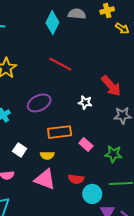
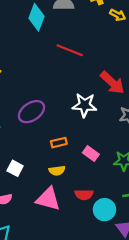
red line: (60, 64) -> (70, 50), moved
white star: (85, 102) -> (85, 105), size x1.5
orange rectangle: (60, 132) -> (59, 143), size x0.6
yellow semicircle: (47, 155) -> (57, 171), moved

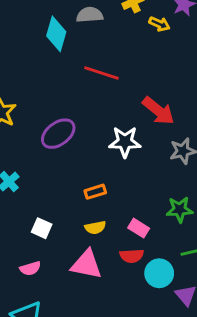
purple ellipse: (31, 112) -> (58, 134), moved
pink rectangle: (91, 154) -> (139, 228), moved

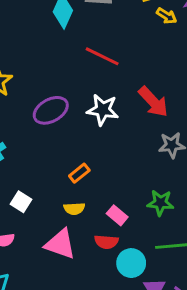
white star: (125, 142) -> (103, 110), moved
orange rectangle: (95, 192) -> (79, 173), turned -30

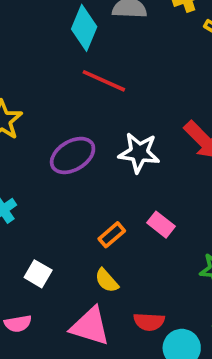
red line: (102, 56) -> (104, 81), moved
yellow semicircle: (74, 209) -> (107, 280), turned 54
pink rectangle: (117, 215) -> (161, 225), moved

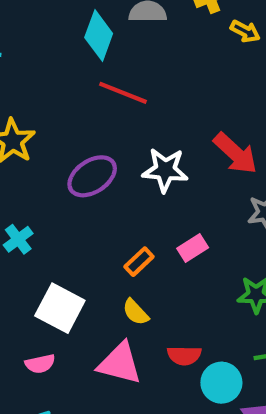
pink rectangle: (161, 225) -> (193, 248), turned -68
white square: (38, 274) -> (60, 308), size x1.6

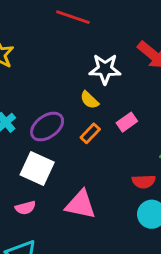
purple ellipse: (92, 176) -> (47, 127), moved
yellow semicircle: (136, 312) -> (89, 100), moved
red semicircle: (184, 355) -> (144, 182), moved

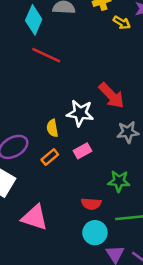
white star: (105, 69) -> (80, 113), moved
yellow semicircle: (89, 100) -> (52, 128), turned 30

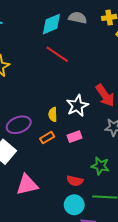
cyan diamond: (34, 20) -> (51, 24), turned 35
white star: (80, 113) -> (77, 106), turned 30
pink triangle: (35, 217) -> (27, 185), turned -40

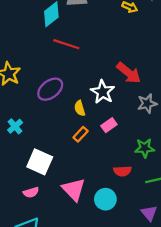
purple ellipse: (19, 125) -> (50, 89), moved
pink triangle: (27, 185) -> (74, 189), turned -45
cyan circle: (74, 205) -> (105, 199), moved

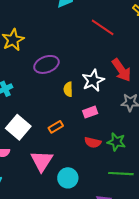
red line: (66, 44) -> (103, 27), moved
orange rectangle: (81, 134) -> (56, 127), moved
red semicircle: (122, 171) -> (93, 142), moved

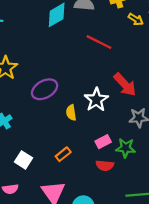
pink rectangle: (90, 112) -> (103, 142), moved
white square: (18, 127) -> (23, 160), size x0.7
green star: (116, 142) -> (126, 148), moved

